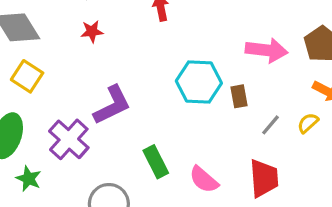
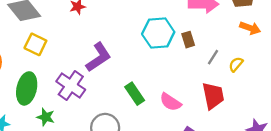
yellow semicircle: (308, 123) -> (236, 64), moved

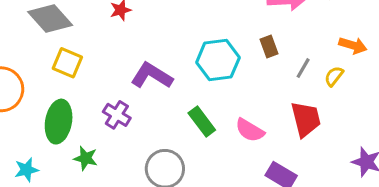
orange arrow: (250, 28) -> (353, 45), moved
cyan hexagon: (158, 33) -> (218, 60), moved
purple L-shape: (99, 57) -> (152, 76), turned -112
purple cross: (71, 86) -> (117, 115), size x0.7

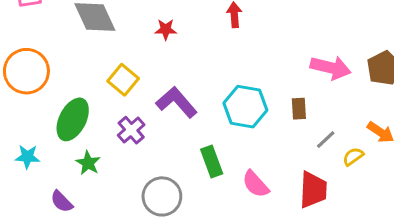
yellow square: (67, 63) -> (123, 80), moved

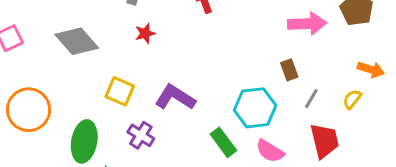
cyan hexagon: (245, 107) -> (255, 108), moved
gray line: (326, 140) -> (311, 99), moved

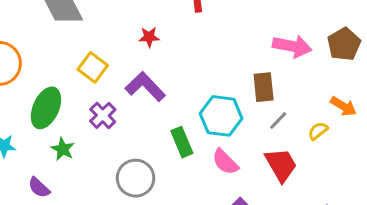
red star: (145, 33) -> (149, 37), moved
brown rectangle: (289, 70) -> (264, 87), size x1.4
red trapezoid: (325, 141) -> (281, 165), turned -30

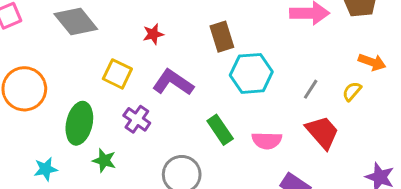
red star: (149, 37) -> (153, 34), moved
brown rectangle: (264, 87) -> (222, 37), moved
cyan hexagon: (221, 116) -> (251, 73), moved
pink semicircle: (225, 162) -> (267, 141), turned -32

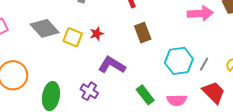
cyan hexagon: (251, 73) -> (179, 61), moved
yellow square: (117, 74) -> (73, 37), moved

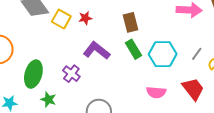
gray line: (204, 64) -> (197, 54), moved
green rectangle: (145, 95) -> (134, 49), moved

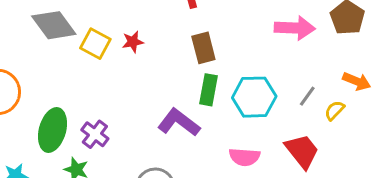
green rectangle: (134, 49) -> (208, 90), turned 42
purple L-shape: (97, 51) -> (179, 122), moved
purple cross: (71, 74) -> (95, 134), moved

